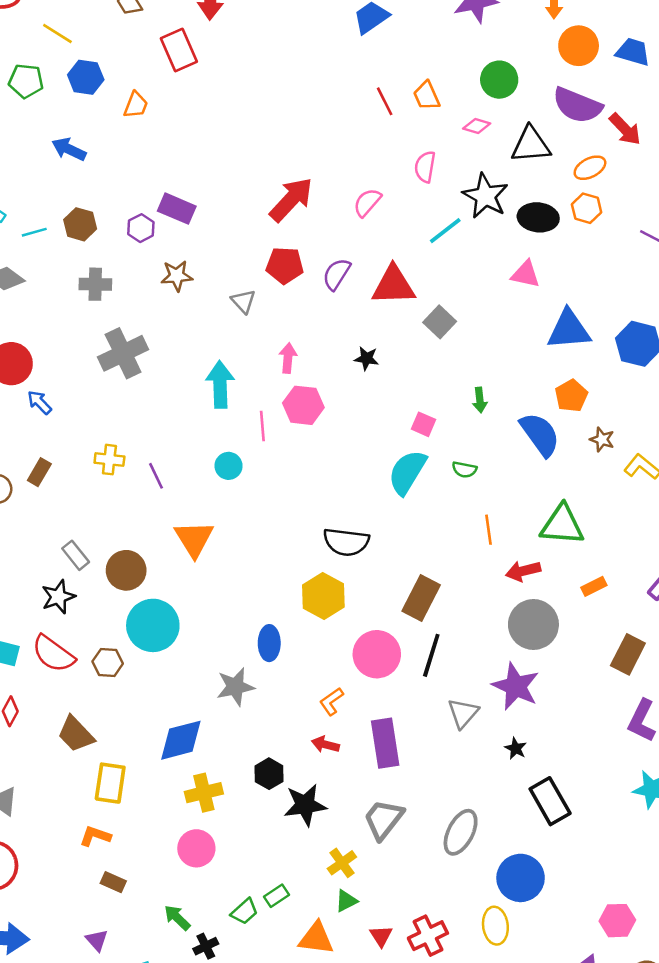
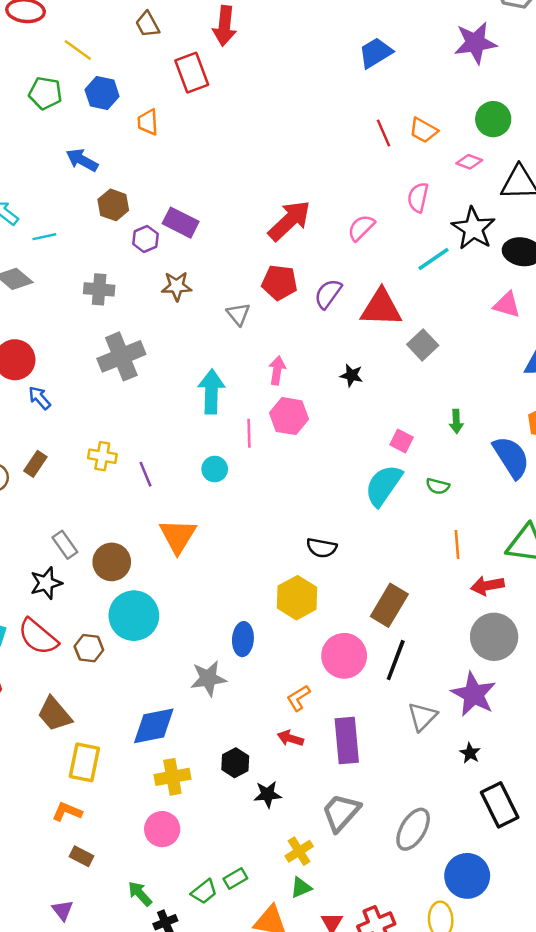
orange trapezoid: (427, 96) -> (424, 130), turned -40
orange trapezoid: (136, 105) -> (148, 122), turned 152
brown hexagon: (80, 224) -> (113, 205), moved
black semicircle: (346, 542) -> (322, 548), size x0.7
black star: (305, 805) -> (268, 794), size x0.7

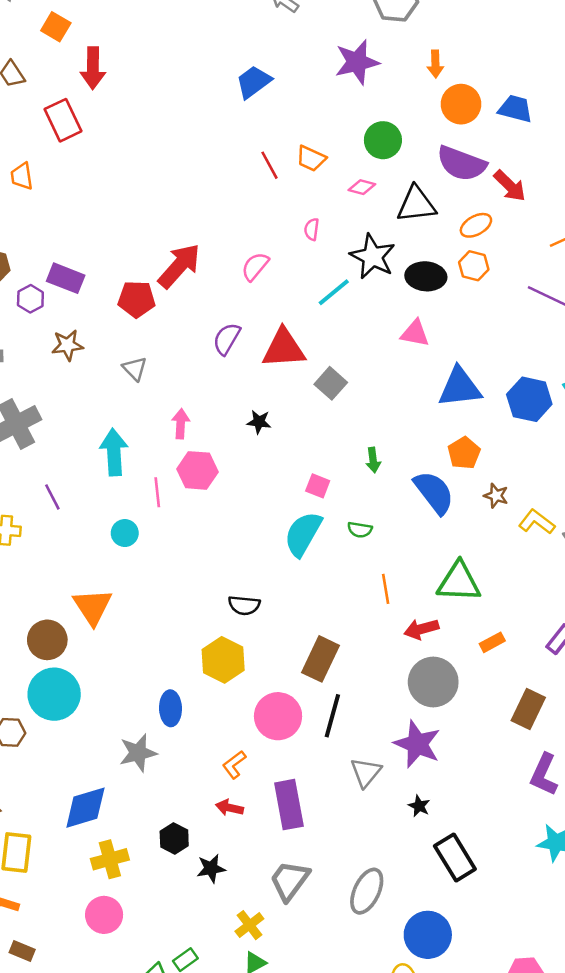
pink semicircle: (418, 197) -> (312, 229), size x0.7
red pentagon: (279, 283) -> (137, 299), moved
purple line: (145, 474) -> (52, 497), moved
brown circle: (112, 562) -> (47, 640), moved

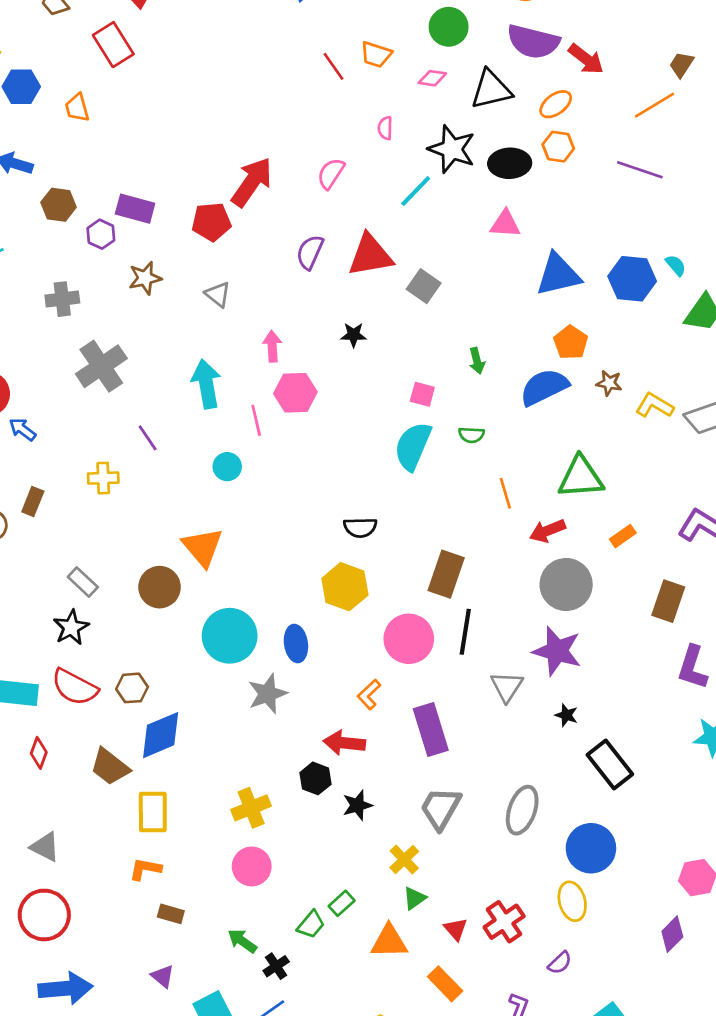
blue semicircle: (434, 492) -> (544, 387), turned -72
cyan circle: (54, 694) -> (230, 636), moved
blue diamond: (85, 808) -> (161, 735), moved
red arrow: (230, 808) -> (344, 743), moved, size x1.4

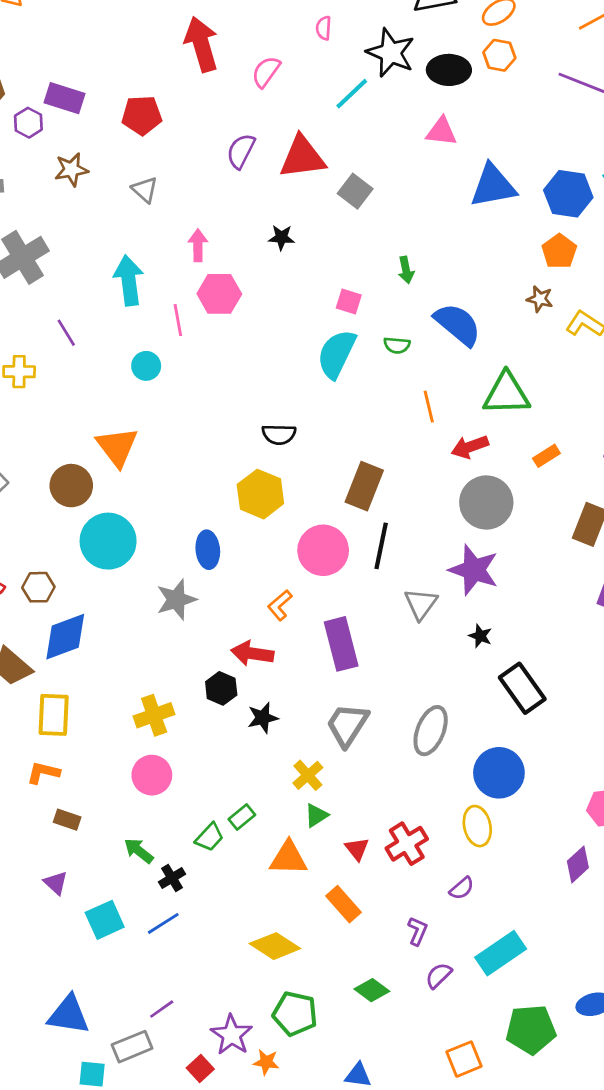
red arrow: (252, 182) -> (201, 44), moved, turned -54
orange pentagon: (571, 342) -> (559, 251), moved
blue semicircle: (544, 387) -> (458, 324), moved, turned 63
cyan circle: (230, 636) -> (108, 541), moved

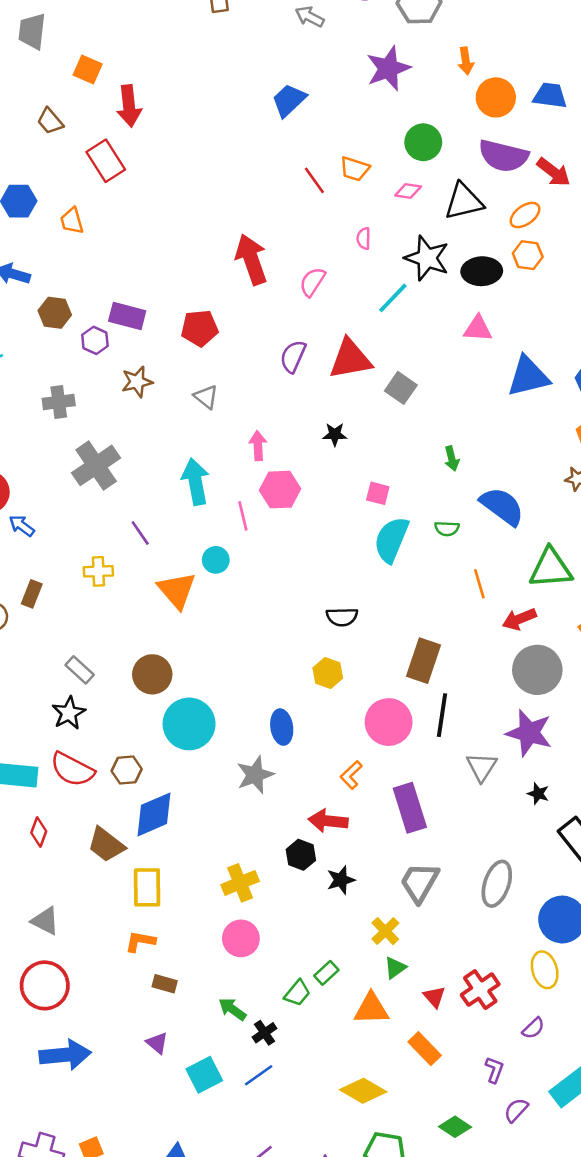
pink square: (349, 301) -> (378, 493), moved
orange triangle: (117, 447) -> (177, 590), moved
yellow hexagon: (260, 494) -> (328, 673), size x0.7

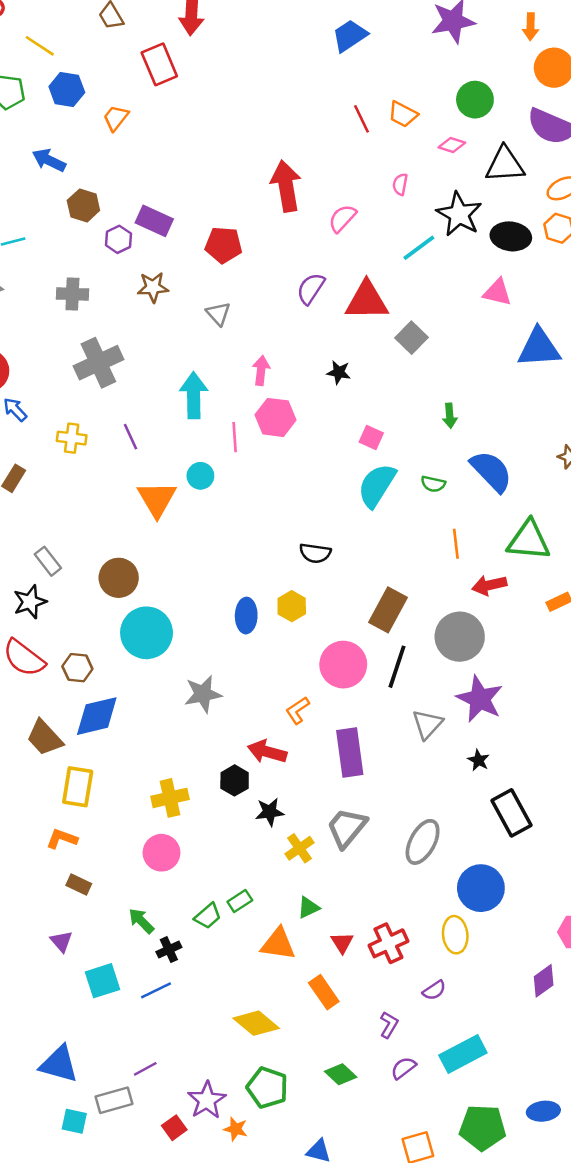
orange trapezoid: (72, 221) -> (116, 118), turned 44
yellow cross: (98, 571) -> (72, 438), moved
gray circle: (537, 670) -> (460, 637), moved
blue ellipse: (282, 727) -> (246, 616), moved
yellow cross: (385, 931) -> (300, 848), moved

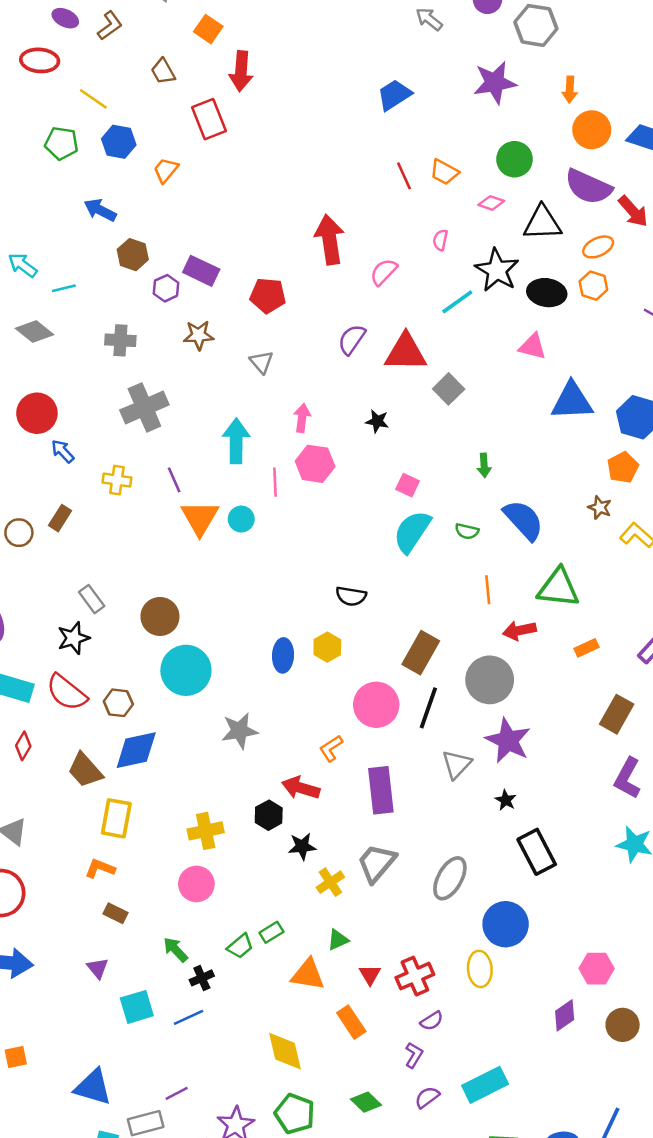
orange triangle: (157, 499) -> (200, 518), moved
purple semicircle: (434, 990) -> (432, 1021), moved
yellow diamond: (256, 1023) -> (285, 1051), turned 36

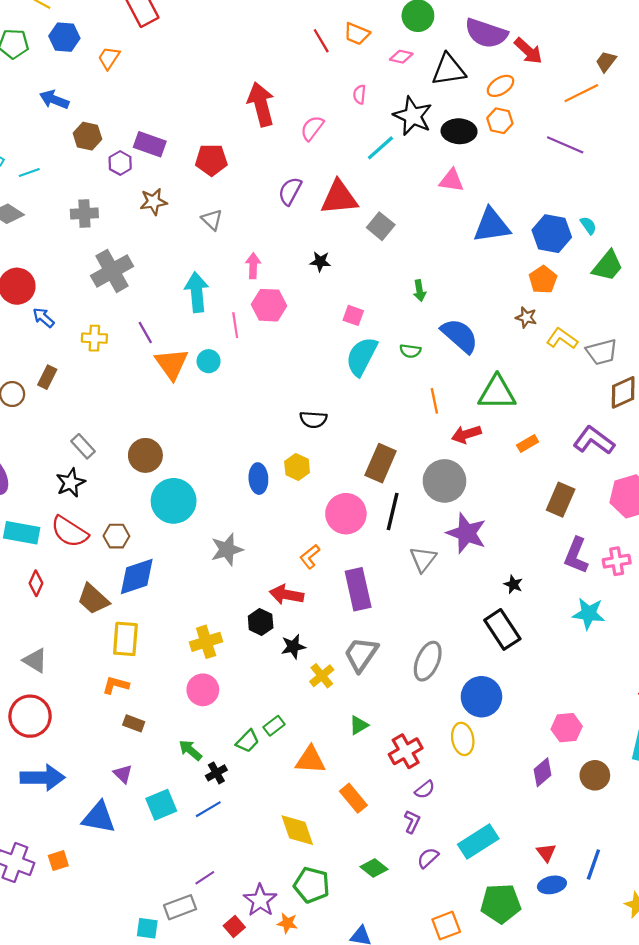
black star: (506, 800) -> (513, 584), moved
green triangle: (338, 940) -> (359, 725), moved
red triangle: (370, 975) -> (546, 853), moved
blue triangle: (93, 1087) -> (99, 817), moved

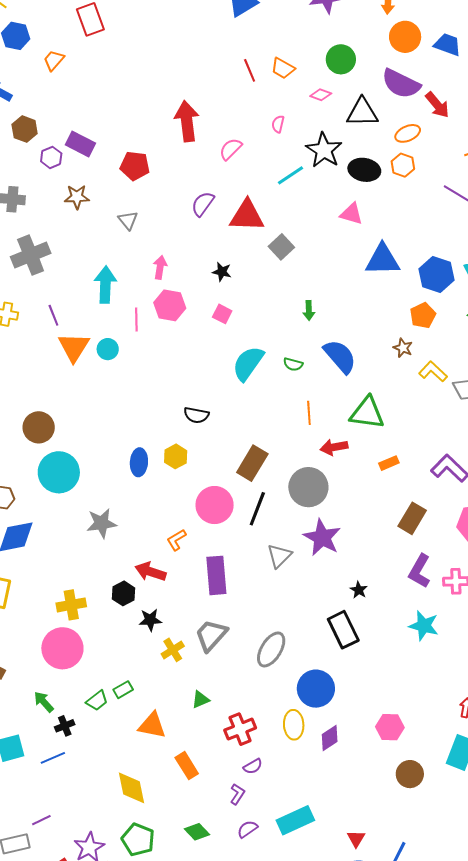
pink square: (353, 315) -> (222, 314), moved
pink circle: (203, 690) -> (62, 648), size x1.4
purple diamond: (543, 772) -> (330, 738), moved

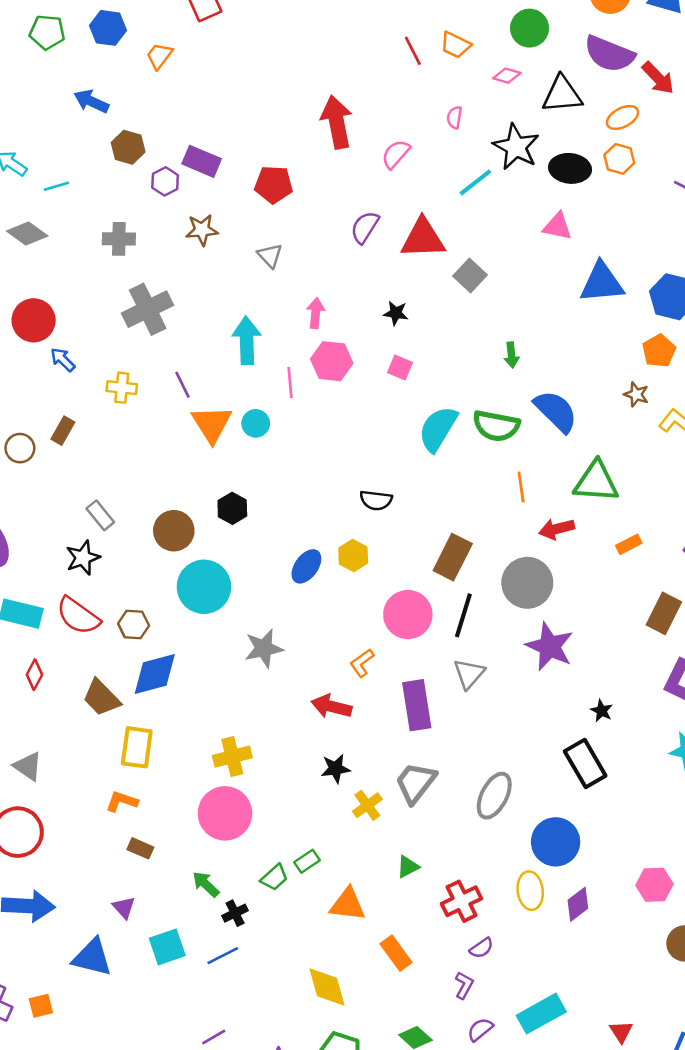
green semicircle: (293, 364) -> (496, 426), size x1.8
blue ellipse: (139, 462) -> (306, 566), turned 36
gray triangle: (279, 556) -> (469, 674), moved
black hexagon: (123, 593) -> (232, 508), moved

